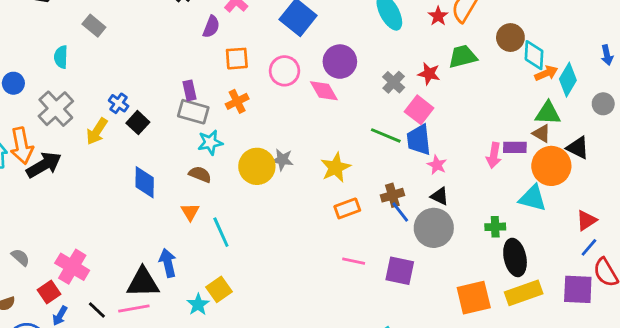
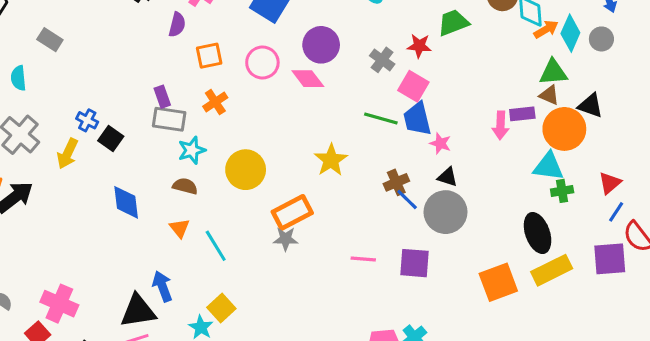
gray circle: (603, 104) -> (601, 39), moved
gray star: (282, 160) -> (286, 239), moved
orange rectangle: (347, 208) -> (292, 212), moved, size x1.4
green cross: (495, 227) -> (562, 191), moved

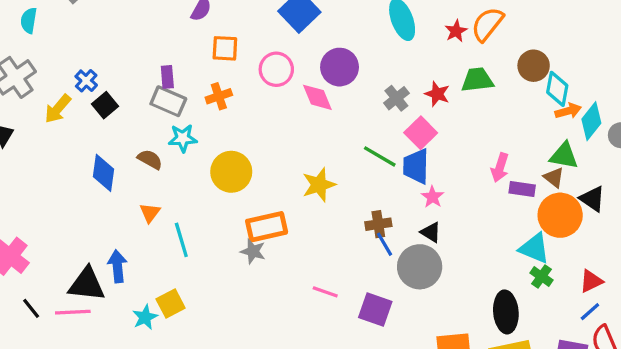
pink arrow: (501, 125) -> (500, 168), moved
brown semicircle: (185, 186) -> (150, 159), moved
green cross: (562, 191) -> (541, 276), turned 30

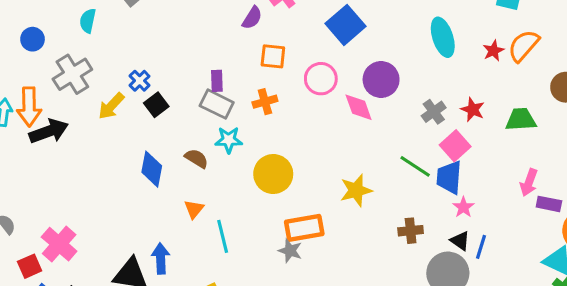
green trapezoid: (477, 80) -> (521, 119), moved
blue line: (385, 244) -> (481, 247), moved, turned 45

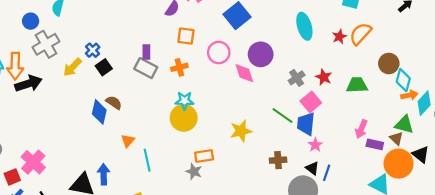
blue circle: (33, 39) -> (31, 21), moved
cyan star: (229, 140) -> (184, 101), moved
brown semicircle: (197, 158) -> (114, 103), moved
orange rectangle: (304, 228) -> (204, 156), size x0.7

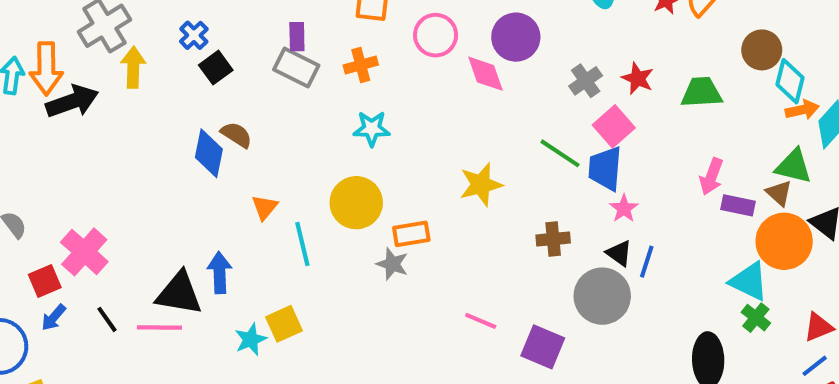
yellow arrow: (72, 67) -> (133, 67), moved, turned 138
yellow circle: (184, 118) -> (356, 203), moved

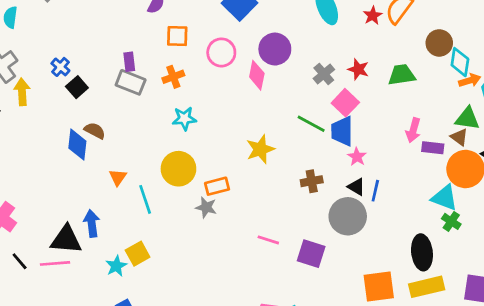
pink diamond: (485, 74) -> (257, 75), turned 36

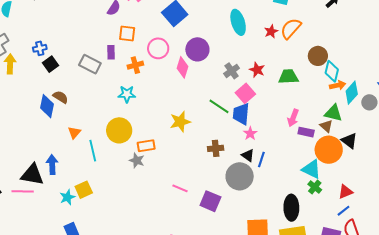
purple rectangle: (129, 62) -> (111, 52), moved
blue cross: (60, 67) -> (40, 48), turned 32
orange cross: (173, 77) -> (135, 65), moved

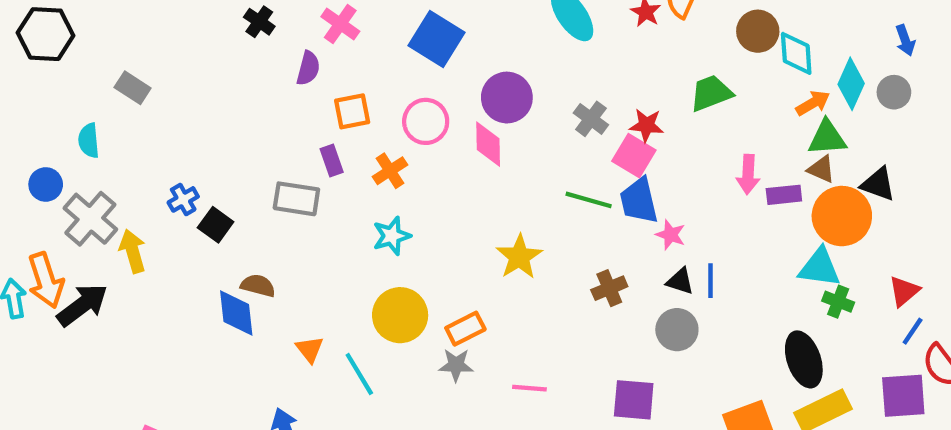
red star: (257, 70) -> (646, 125), moved
orange arrow: (338, 85) -> (813, 103), moved
gray circle: (240, 176) -> (677, 330), size x0.7
pink line: (180, 188) -> (529, 388), moved

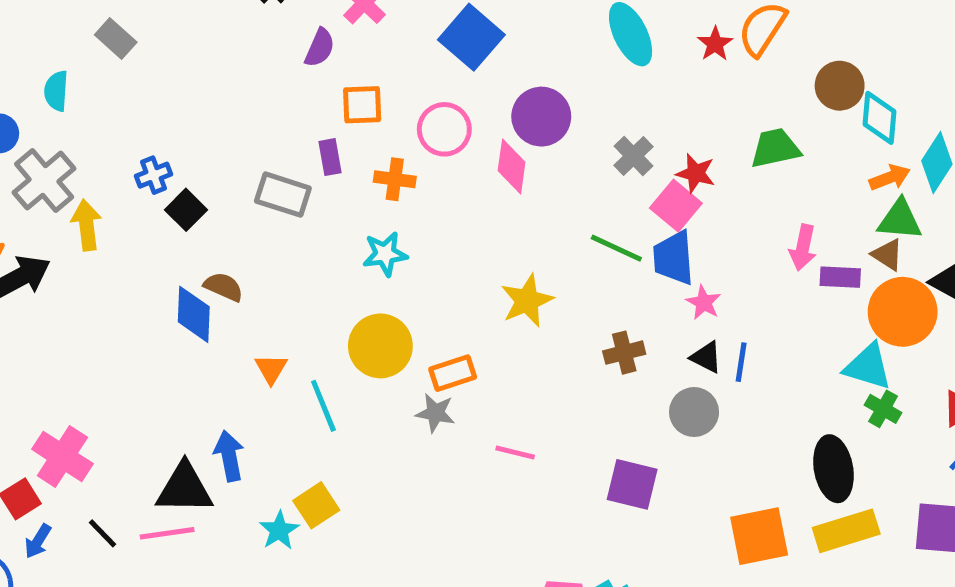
orange cross: (390, 171) -> (395, 179), turned 32

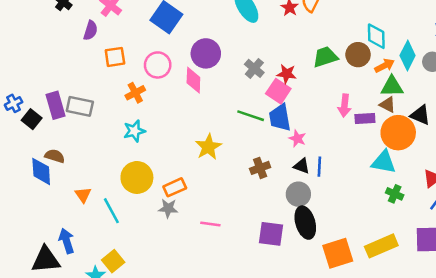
brown circle: (840, 86) -> (358, 55), moved
purple rectangle: (330, 157) -> (56, 105), moved, size x1.5
orange cross: (395, 179) -> (135, 93), turned -30
green cross: (883, 409) -> (395, 194), moved
black ellipse: (833, 469) -> (305, 223), moved

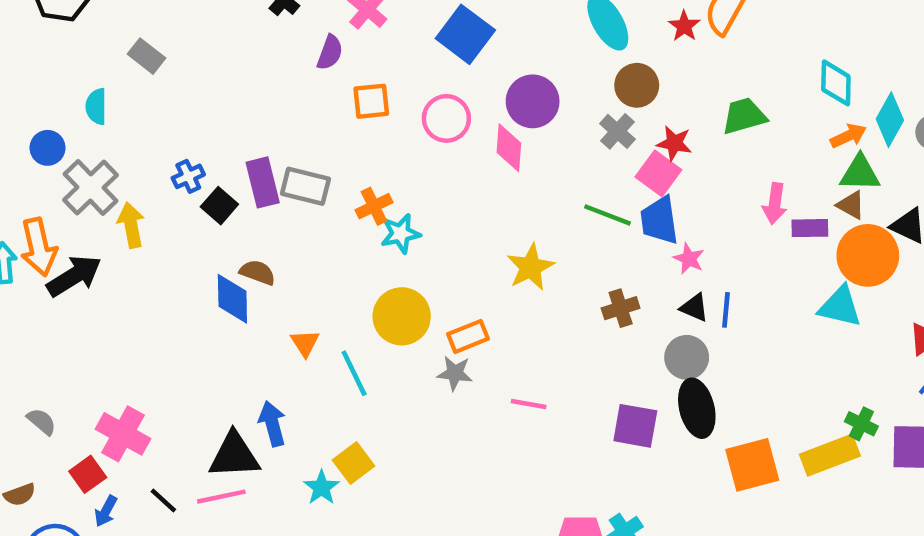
brown circle: (358, 55) -> (637, 85), moved
orange cross: (135, 93) -> (374, 206), moved
green cross: (395, 194) -> (861, 424), moved

